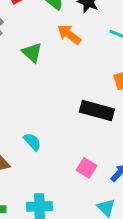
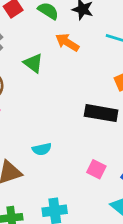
cyan semicircle: (32, 142) -> (42, 149), turned 126

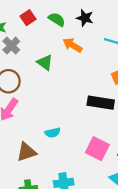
pink square: (96, 169) -> (97, 149), size x1.5

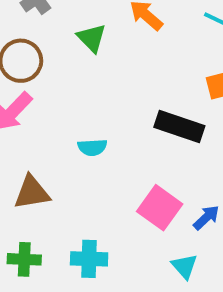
cyan semicircle: (53, 133) -> (92, 147), moved

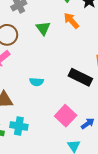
cyan cross: (89, 259) -> (19, 126), moved

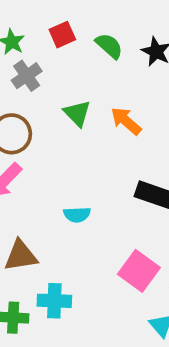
orange arrow: (71, 21) -> (126, 121), moved

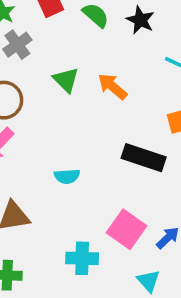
cyan cross: (54, 301) -> (82, 258), moved

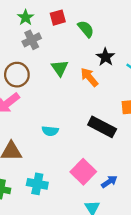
black star: (140, 20) -> (105, 57), moved
cyan cross: (82, 258) -> (37, 184), moved

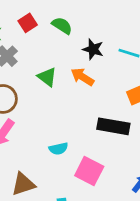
pink square: (83, 172) -> (89, 171), moved

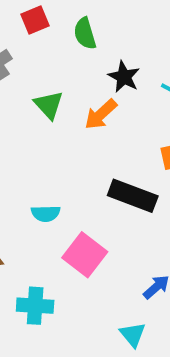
green semicircle: (62, 26) -> (85, 33), turned -150
orange arrow: (82, 77) -> (101, 114), turned -85

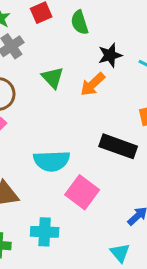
black star: (124, 77) -> (110, 55), turned 30
cyan semicircle: (46, 213) -> (52, 161), size x1.6

